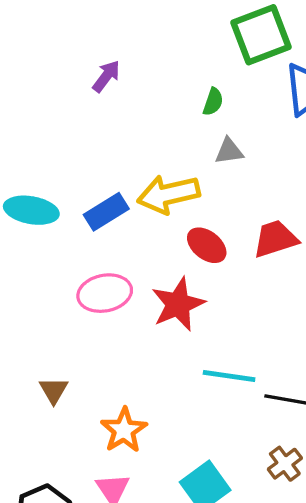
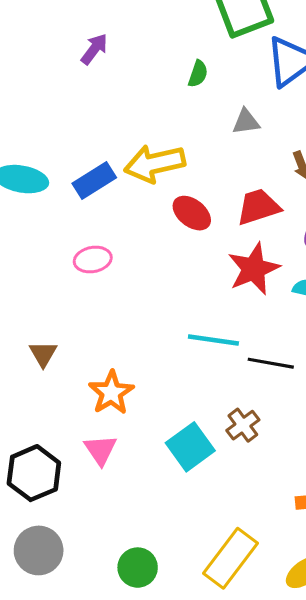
gray triangle: (229, 151) -> (246, 122), moved
pink ellipse: (105, 293) -> (93, 260), size x0.7
red star: (178, 304) -> (254, 269), moved
brown cross: (285, 464) -> (243, 425), moved

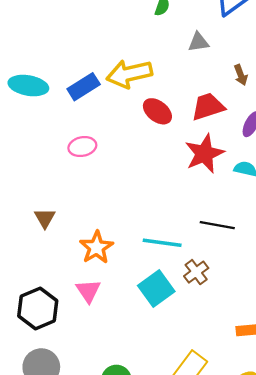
cyan line: (213, 340) -> (162, 243), moved

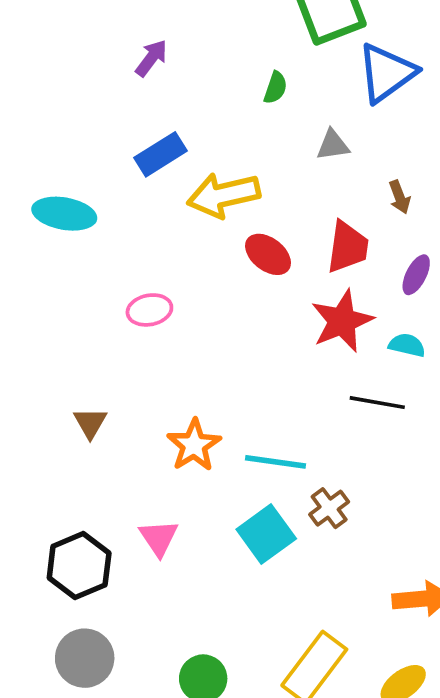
blue rectangle: (84, 87) -> (161, 154), moved
red trapezoid: (208, 107) -> (348, 247), turned 116
black line: (217, 225) -> (377, 403), moved
orange star: (96, 247) -> (194, 445), moved

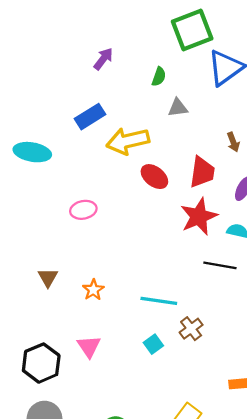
purple arrow: (151, 58) -> (103, 59), moved
gray triangle: (333, 145) -> (178, 108), moved
orange star: (194, 445) -> (93, 290), moved, size x0.7
cyan square: (266, 534) -> (153, 344), size x0.6

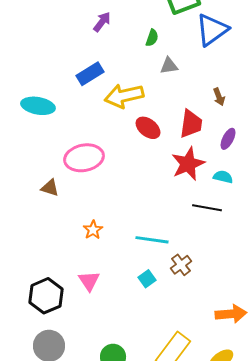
pink ellipse: (83, 210) -> (84, 158), size x1.6
brown triangle: (48, 278) -> (50, 188), moved, turned -42

